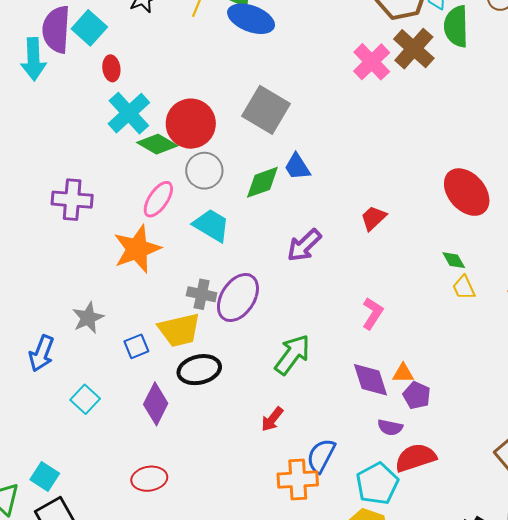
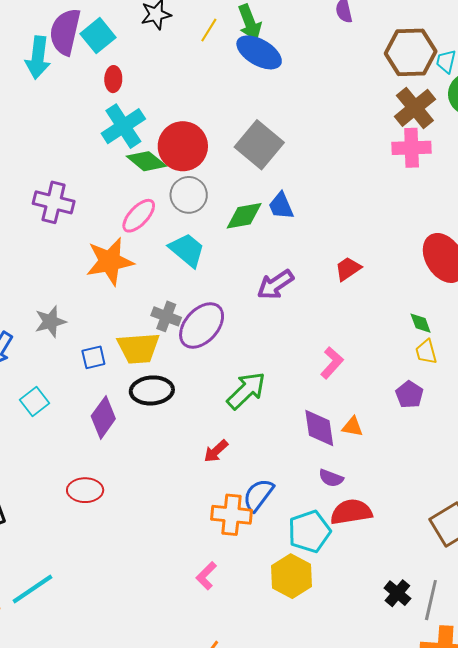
pink cross: (372, 62) -> (412, 148), moved, turned 33
purple pentagon: (417, 395) -> (409, 395), moved

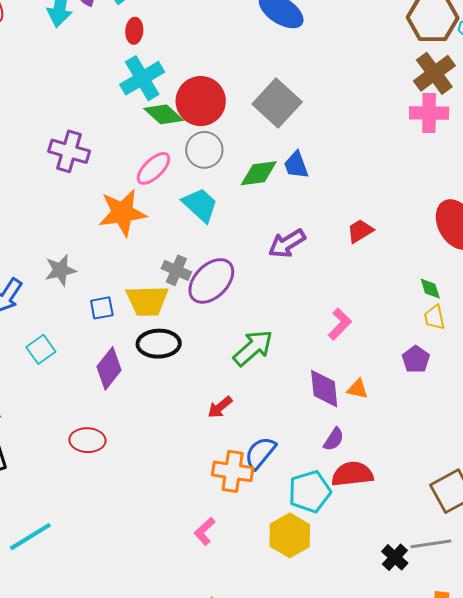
purple semicircle: (331, 478) -> (334, 439), turned -80
gray line: (431, 600) -> (431, 544), moved, turned 66

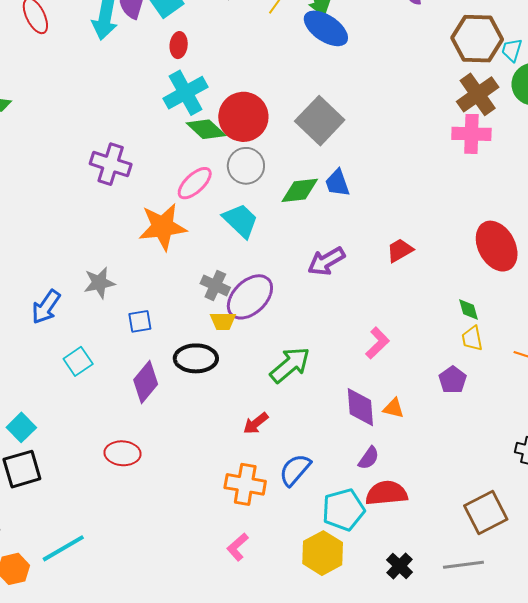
yellow trapezoid: (147, 301) -> (223, 321), moved, size x0.6
orange cross: (233, 471) -> (245, 484), moved
black cross: (395, 557) -> (400, 566), moved

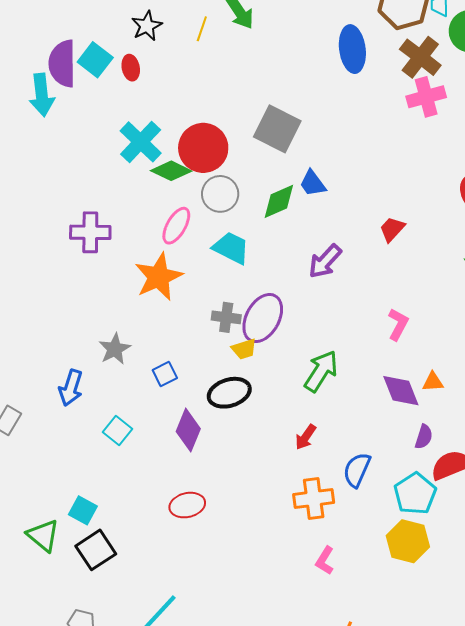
blue ellipse: (326, 28) -> (352, 49), moved, turned 66
red ellipse: (179, 45) -> (131, 68), moved

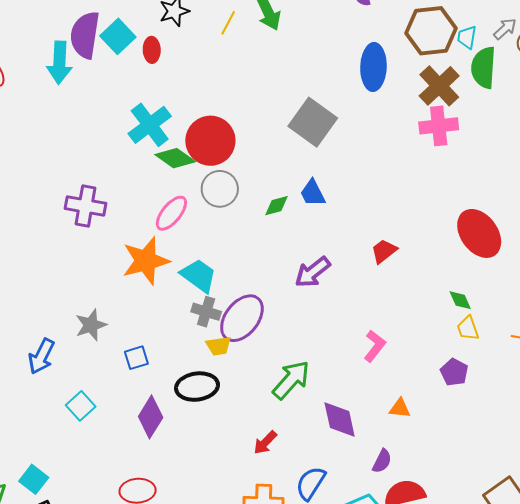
gray square: (277, 129) -> (313, 122), moved
green diamond: (279, 201) -> (277, 206), size x0.7
cyan trapezoid: (231, 248) -> (199, 276), moved
purple diamond: (401, 391) -> (340, 420), moved

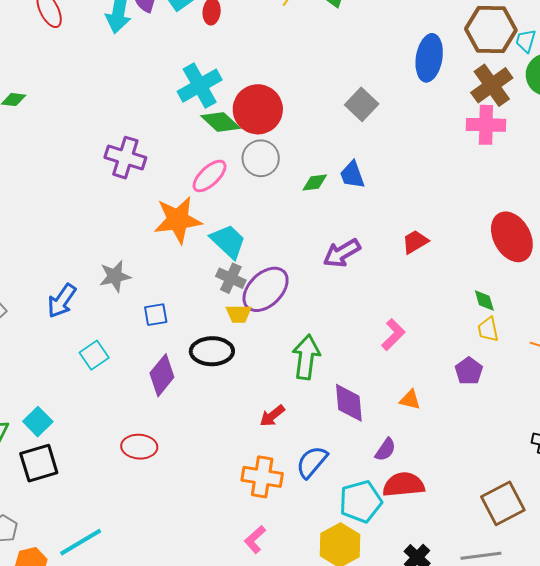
gray square: (313, 122) -> (362, 104), size x0.7
green arrow: (291, 380) -> (306, 357), turned -42

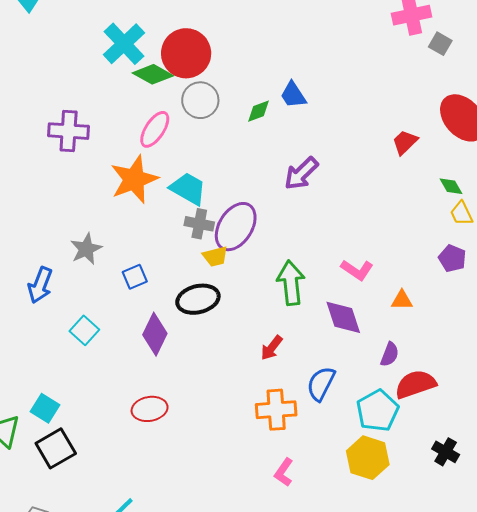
gray square: (362, 104) -> (440, 44), moved, size x0.7
red trapezoid: (415, 242) -> (405, 142), moved
pink L-shape: (393, 335) -> (357, 270), moved, turned 92

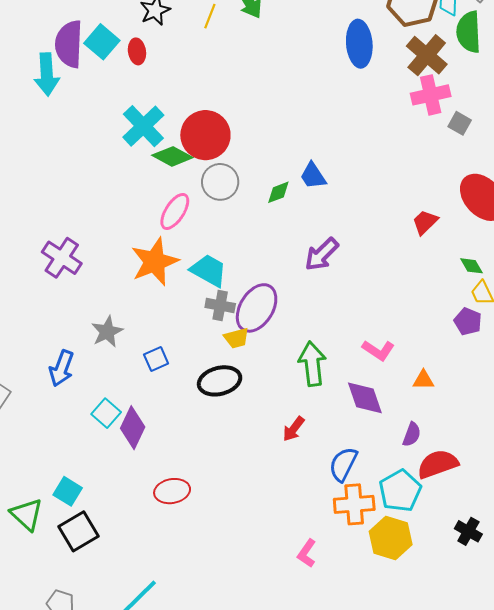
purple cross: (69, 131) -> (62, 258), moved, turned 30
purple pentagon: (452, 258) -> (468, 321), moved
purple diamond: (155, 334) -> (133, 428), moved
orange cross: (276, 410) -> (354, 504), moved

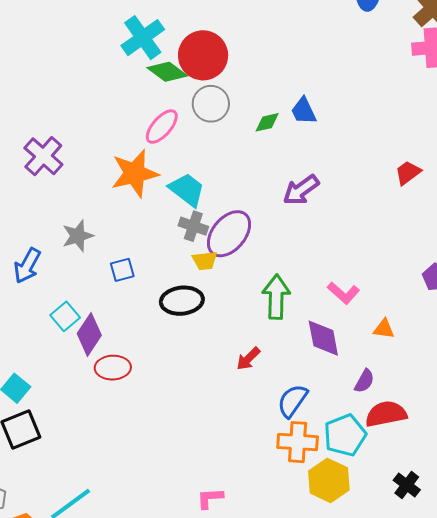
red ellipse: (172, 491) -> (113, 368), moved
pink L-shape: (307, 553) -> (210, 498), moved, turned 44

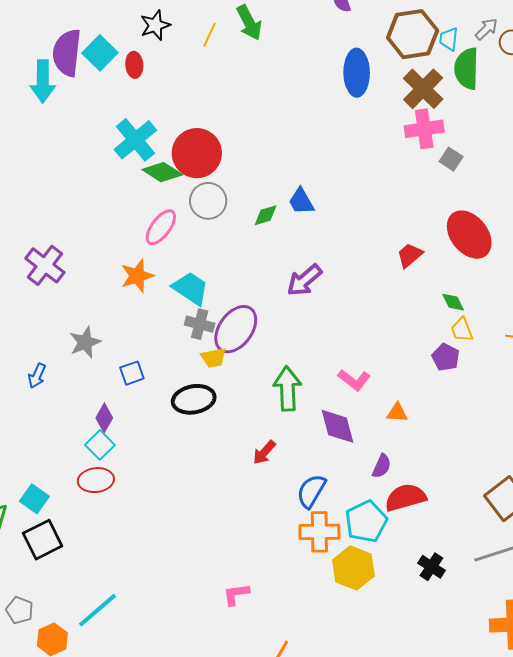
orange star: (135, 173) -> (137, 276), size x0.7
blue arrow: (27, 266) -> (37, 376), size x0.7
cyan square: (65, 316) -> (100, 445), moved
purple diamond: (89, 334) -> (104, 418), moved, size x0.7
red ellipse: (113, 368) -> (96, 480), moved

